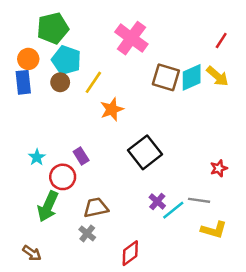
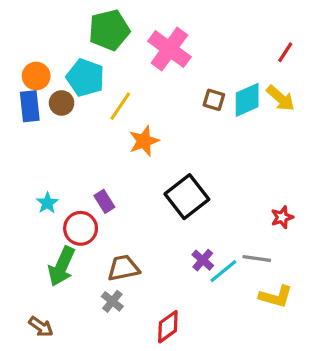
green pentagon: (53, 28) -> (109, 30), moved
brown square: (166, 77) -> (214, 100), size x0.6
brown circle: (60, 82) -> (62, 103), moved

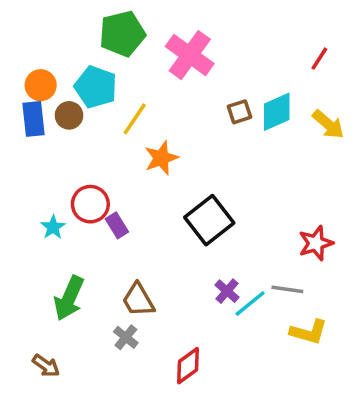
yellow arrow: (281, 98) -> (328, 124), moved
brown square: (214, 100) -> (239, 112), turned -35
red star: (282, 217) -> (316, 243), size x1.4
red circle: (81, 228) -> (90, 204), moved
brown trapezoid: (123, 268) -> (138, 300), turned -108

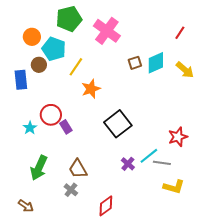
orange circle: (41, 85) -> (32, 37), moved
blue rectangle: (34, 119) -> (21, 80), moved
cyan line: (250, 304) -> (149, 156), moved

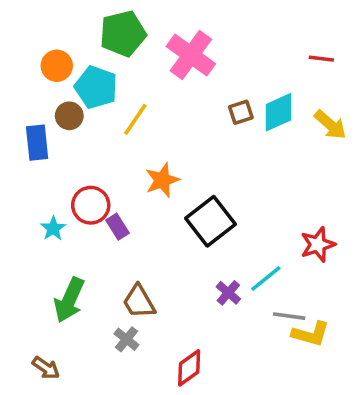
red line: (180, 33) -> (321, 59), turned 64
orange star: (91, 89) -> (162, 180), moved
gray line: (162, 163) -> (289, 316), moved

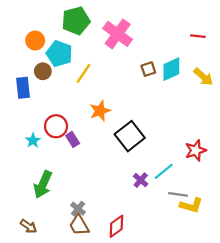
brown trapezoid: (139, 302) -> (79, 225), moved

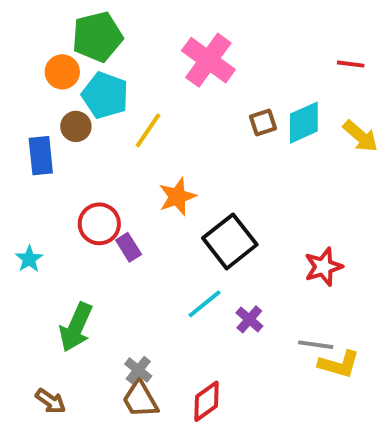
green pentagon: (76, 21) -> (97, 37), moved
cyan star: (33, 141) -> (29, 259), moved
red star: (196, 150) -> (323, 267), moved
cyan line: (164, 171) -> (205, 304), moved

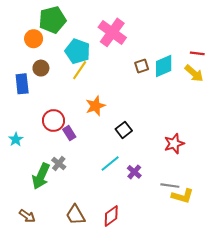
red line: (351, 64) -> (197, 53), moved
cyan pentagon: (105, 95) -> (78, 51), moved
black square: (230, 241) -> (124, 130), size x0.6
gray cross: (138, 370) -> (59, 164), moved

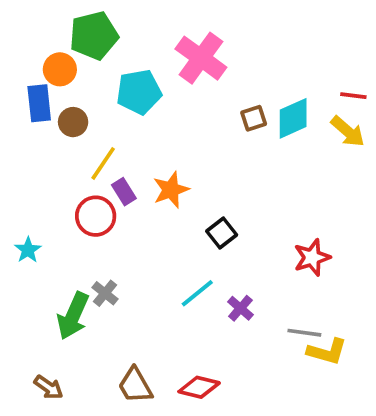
cyan pentagon: (78, 51) -> (139, 92), turned -30
yellow line: (80, 70) -> (103, 163), moved
blue rectangle: (22, 84) -> (39, 103), moved
purple rectangle: (69, 133) -> (124, 192), moved
red diamond: (111, 216) -> (199, 387), turned 50

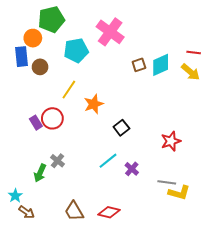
yellow line: (103, 163) -> (69, 90), moved
purple rectangle: (124, 192) -> (36, 123), moved
cyan star: (28, 250) -> (15, 196), moved
green arrow: (73, 316) -> (40, 173), size x0.7

